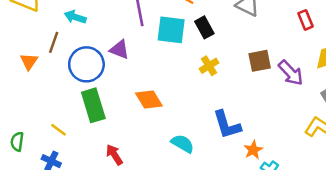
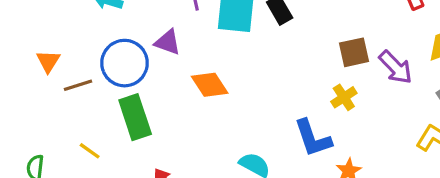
brown line: (54, 42) -> (78, 85), moved, turned 55
yellow cross: (209, 66) -> (344, 97), moved
orange diamond: (149, 100) -> (210, 85), moved

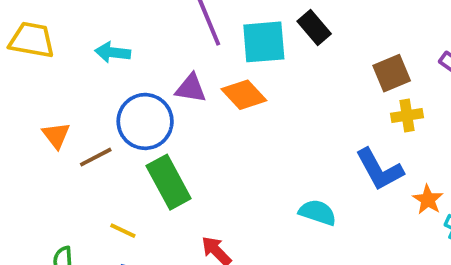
brown square: (354, 52) -> (392, 73), moved
orange diamond: (210, 85) -> (244, 95), moved
yellow cross: (344, 97) -> (407, 116), turned 35

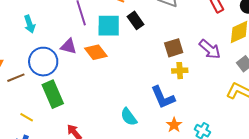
cyan arrow: (113, 52) -> (30, 24), turned -120
orange star: (428, 200) -> (174, 125), moved
cyan semicircle: (318, 212) -> (129, 117), turned -150

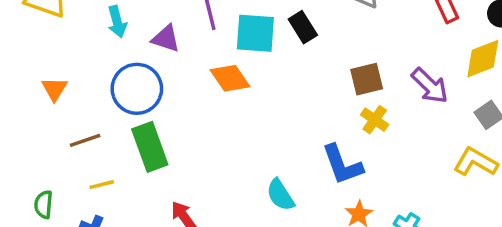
purple triangle: (69, 46) -> (166, 38), moved
yellow cross: (180, 71) -> (375, 120), turned 35
brown line: (16, 78) -> (85, 140), moved
yellow line: (27, 117) -> (102, 185), turned -48

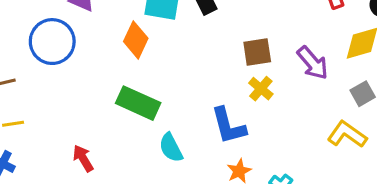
orange diamond: (230, 78) -> (136, 40), turned 54
green rectangle: (150, 147) -> (138, 103), moved, turned -51

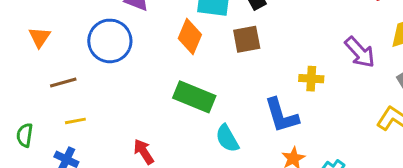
brown square: (257, 52) -> (247, 39), moved
yellow cross: (261, 89) -> (311, 79), turned -35

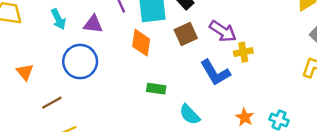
purple arrow: (360, 52) -> (223, 31), moved
green rectangle: (194, 97) -> (156, 89), size x0.6
blue L-shape: (281, 115) -> (215, 73), moved

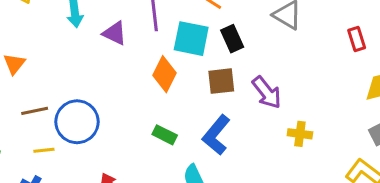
yellow cross: (243, 52) -> (300, 134), moved
blue circle: (80, 62) -> (77, 122), moved
blue L-shape: (215, 73) -> (216, 135), moved, turned 52

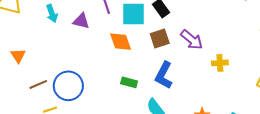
orange diamond: (165, 74) -> (121, 42), turned -35

